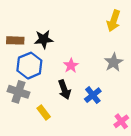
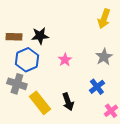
black arrow: (64, 90) -> (68, 102), moved
blue cross: (93, 95) -> (97, 87), moved
yellow rectangle: (44, 113) -> (40, 103), size x1.6

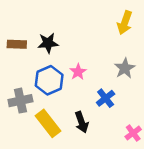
blue hexagon: (27, 60) -> (49, 80), moved
gray cross: (17, 84) -> (20, 101), turned -30
blue cross: (97, 87) -> (106, 98), moved

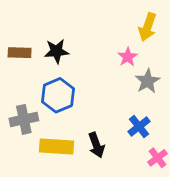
pink star: (78, 72) -> (128, 57), moved
blue cross: (106, 98) -> (139, 127), moved
yellow rectangle: (48, 123) -> (57, 146), turned -48

